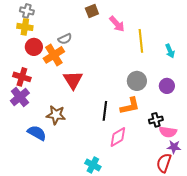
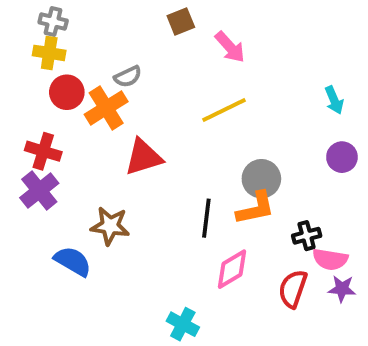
yellow line: (141, 41) -> (224, 110), moved, turned 70
red triangle: (73, 80) -> (143, 157), turned 45
gray circle: (137, 81) -> (261, 179), moved
purple circle: (167, 86) -> (342, 157), moved
red semicircle: (164, 163) -> (293, 289), moved

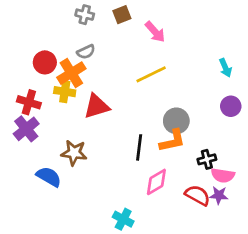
gray cross: (53, 21) -> (85, 15), moved
yellow cross: (49, 53) -> (65, 92), moved
red semicircle: (293, 289) -> (198, 195), turned 100
purple star: (342, 289) -> (219, 195), moved

